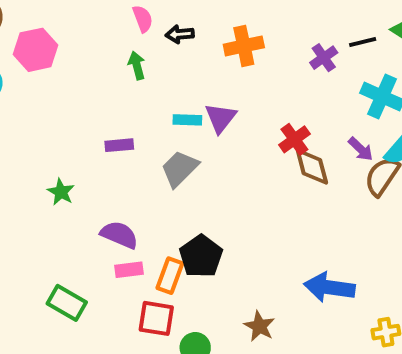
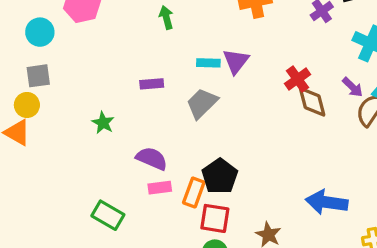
red square: (156, 318) -> (215, 218), moved

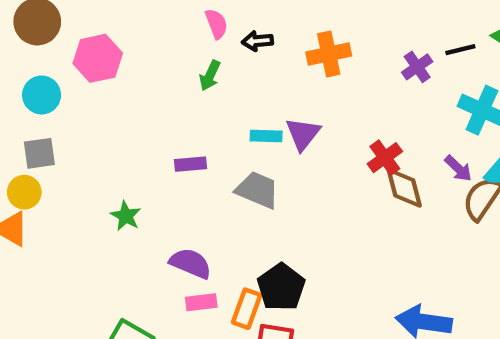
green arrow: (166, 17) -> (210, 76), turned -140
gray trapezoid: (202, 103) -> (257, 190), turned 68

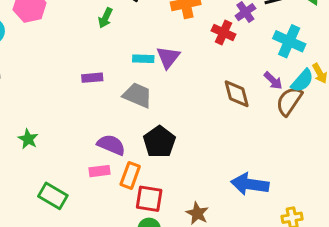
red cross: (385, 158) -> (224, 32), moved, turned -30
green star: (126, 216) -> (28, 139), moved
purple semicircle: (191, 263) -> (111, 145), moved
black pentagon: (281, 287) -> (159, 142), moved

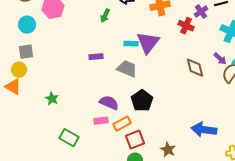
purple triangle: (168, 57) -> (148, 43), size x1.4
orange rectangle: (130, 175) -> (122, 124), turned 42
red square: (149, 199) -> (135, 140), turned -30

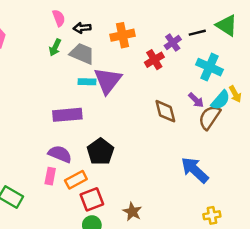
red cross: (186, 26) -> (154, 60), turned 35
purple rectangle: (96, 57) -> (67, 115), moved, size x1.6
gray trapezoid: (127, 69) -> (82, 54), moved
pink rectangle: (101, 121) -> (50, 176), turned -72
blue arrow: (204, 130) -> (195, 170), moved, turned 35

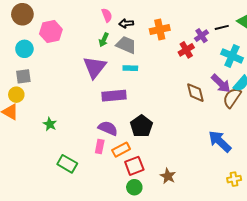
purple triangle: (108, 81) -> (95, 67), moved
purple arrow: (196, 100) -> (221, 83), size x1.5

